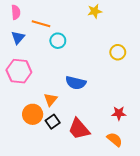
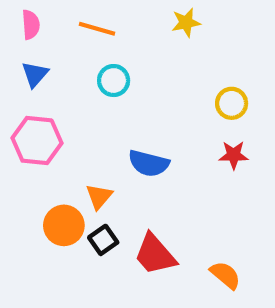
orange line: (41, 24) -> (97, 29), moved
red star: (119, 113) -> (234, 155), moved

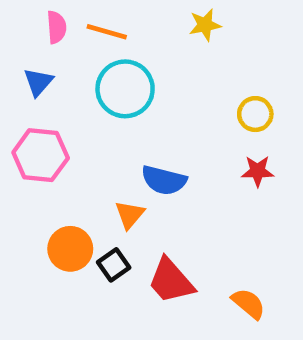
pink semicircle: (31, 25) -> (57, 27), moved
cyan circle: (114, 81) -> (125, 89), size x1.6
orange triangle: (99, 196) -> (130, 215), moved

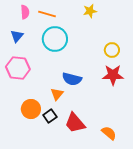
red star: (258, 171) -> (113, 75), size x1.5

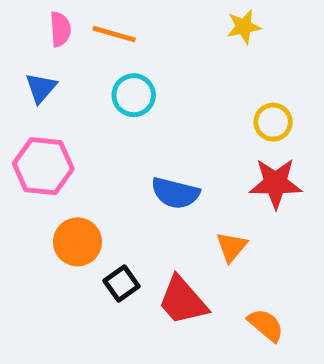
yellow star: (90, 11) -> (244, 27), moved
cyan circle: (55, 39) -> (134, 95), size x0.7
orange triangle: (57, 94) -> (232, 247), moved
orange circle: (31, 109) -> (77, 242), moved

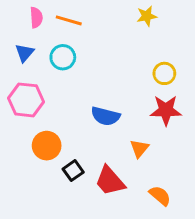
cyan circle: (134, 95) -> (63, 57), moved

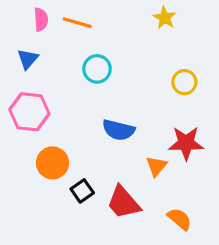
yellow star: (147, 16) -> (165, 18), turned -30
cyan circle: (63, 57) -> (97, 69), moved
red star: (166, 110) -> (186, 143), moved

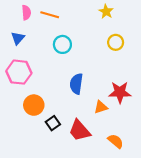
yellow circle: (184, 82) -> (116, 42), moved
blue semicircle: (118, 130) -> (76, 84), turned 84
orange triangle: (156, 166) -> (101, 107), turned 32

